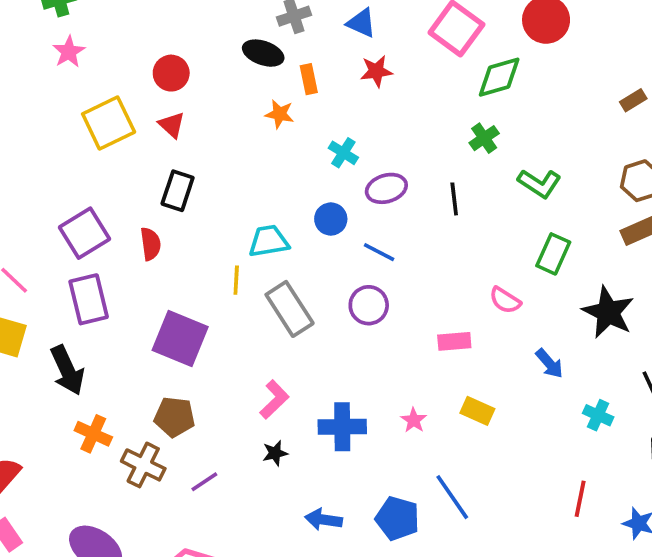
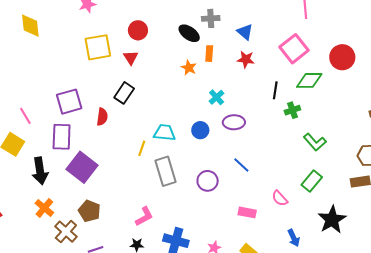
black line: (454, 199) -> (275, 90), moved
blue line: (379, 252) -> (241, 165), moved
purple square: (180, 338) -> (82, 167), moved

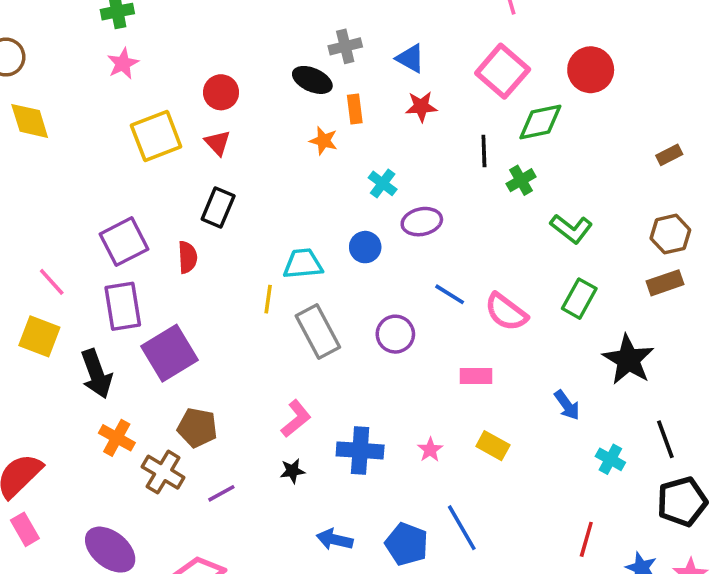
purple square: (82, 167) -> (169, 353), turned 32
pink semicircle: (280, 198) -> (506, 312), moved, size x1.4

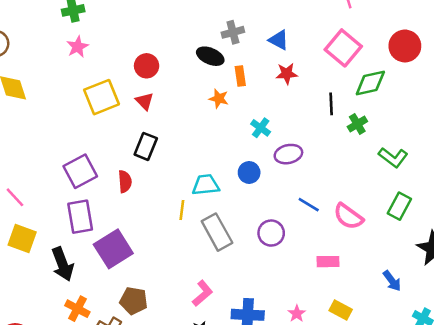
pink line: (52, 282) -> (15, 197), moved

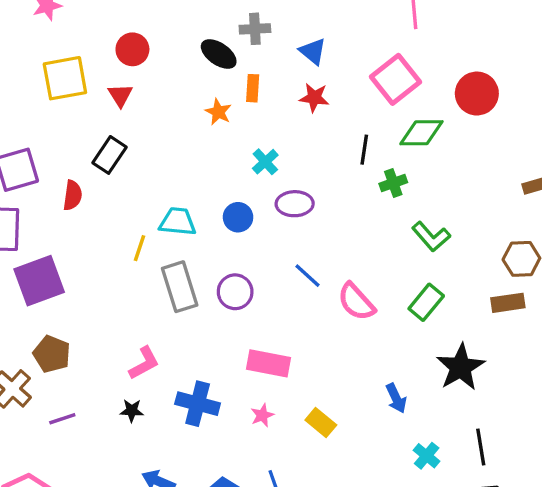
purple circle: (271, 233) -> (235, 292), moved
pink rectangle: (328, 262) -> (268, 363), moved, size x1.4

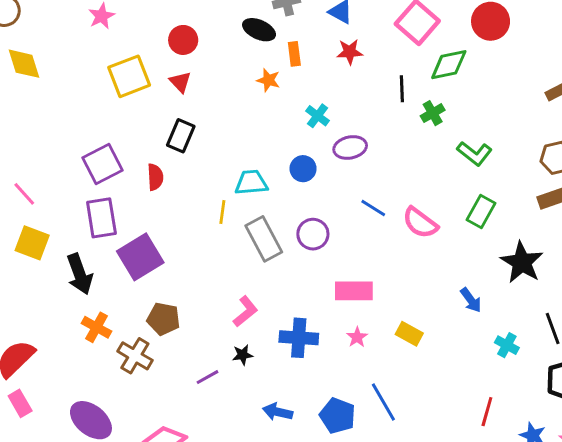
purple line: (62, 419) -> (207, 377), moved

